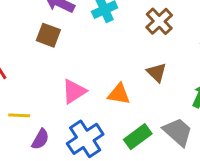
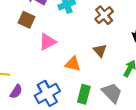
pink triangle: (74, 91) -> (47, 42), moved
green rectangle: (138, 137) -> (84, 94), turned -42

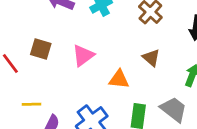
brown square: (27, 20) -> (41, 49), moved

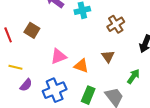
pink triangle: (83, 55) -> (58, 56), moved

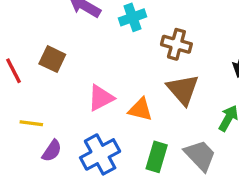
brown cross: (116, 24) -> (176, 44), moved, turned -36
brown triangle: (108, 57) -> (183, 90), size x1.5

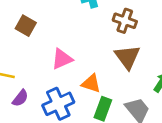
orange triangle: (140, 109) -> (91, 84), moved

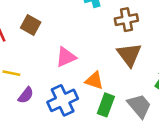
brown cross: (125, 21) -> (126, 20), turned -30

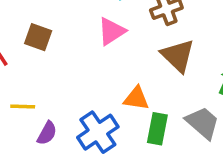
pink triangle: (66, 57) -> (112, 31), moved

